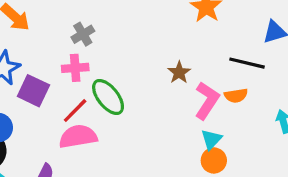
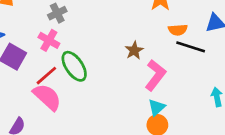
pink cross: (75, 68) -> (49, 40), turned 30
orange semicircle: (236, 96) -> (178, 30), moved
pink semicircle: (78, 137) -> (47, 97), turned 48

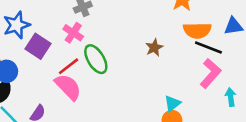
orange semicircle: (178, 30) -> (197, 30), size x1.5
pink L-shape: (155, 75) -> (210, 73), moved

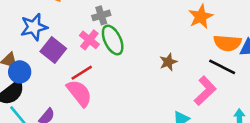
orange semicircle: (197, 30) -> (227, 43), moved
green ellipse: (96, 59) -> (113, 40), moved
pink L-shape: (210, 73) -> (205, 91), moved

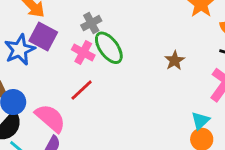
purple square: (53, 50) -> (43, 37), moved
pink semicircle: (79, 93) -> (50, 118), moved

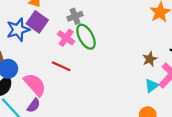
brown star: (175, 60) -> (150, 59), moved
red line: (82, 90) -> (61, 66), turned 60
cyan triangle: (200, 121) -> (152, 86), moved

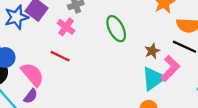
green ellipse: (86, 37) -> (116, 29), moved
cyan triangle: (152, 86) -> (153, 79), size x1.6

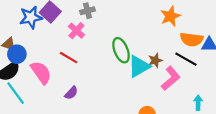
green ellipse: (116, 29) -> (121, 50), moved
cyan triangle: (153, 79) -> (139, 66), moved
purple semicircle: (31, 96) -> (71, 93), moved

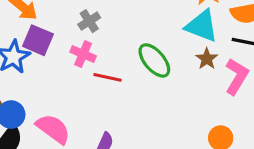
red line: (69, 58) -> (107, 77), moved
cyan triangle: (139, 66) -> (202, 26), moved, turned -50

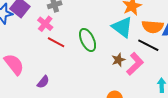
brown star: (207, 59) -> (118, 60), moved

